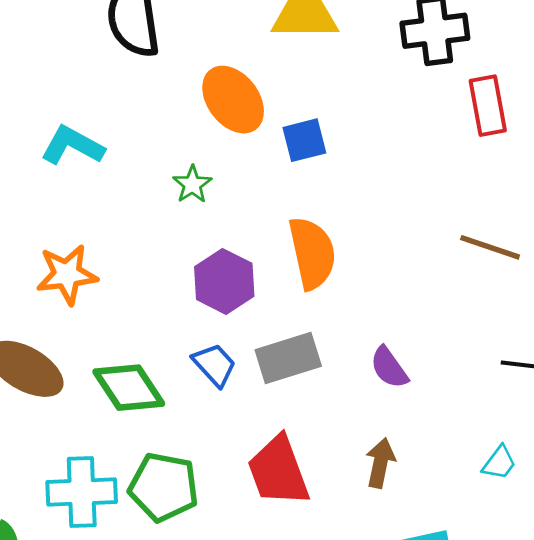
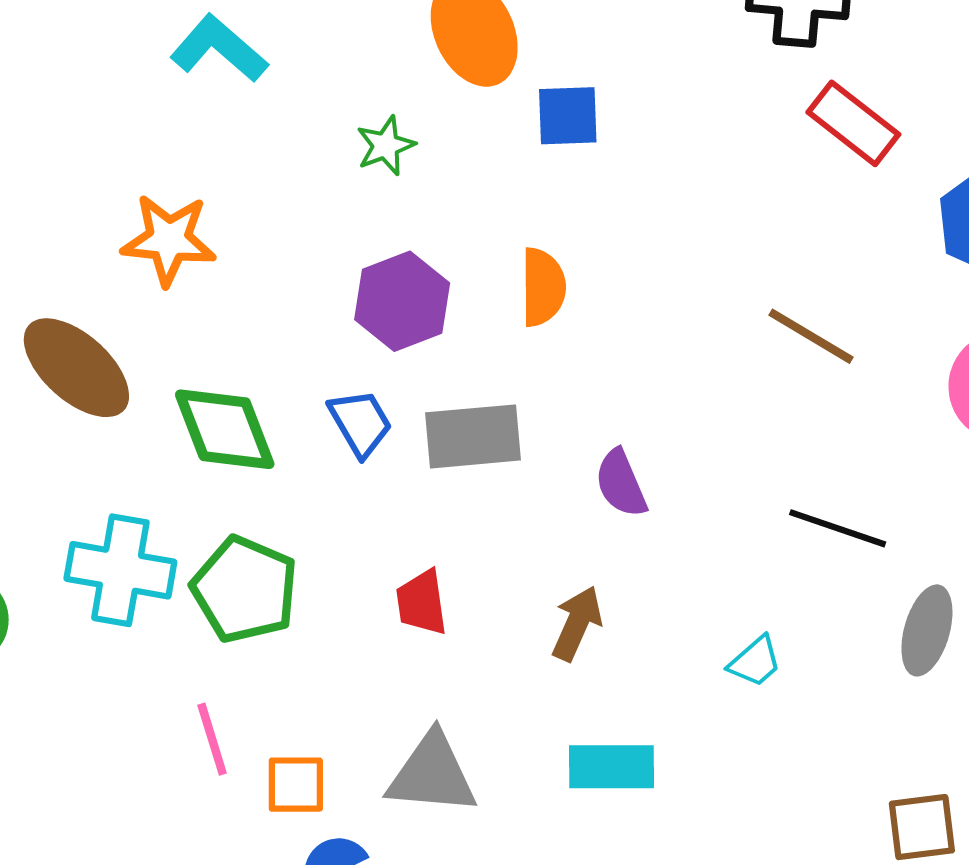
red rectangle: (488, 106) -> (853, 123), turned -54
orange semicircle: (312, 253) -> (543, 287), size x0.7
red trapezoid: (278, 471) -> (422, 603), size x0.6

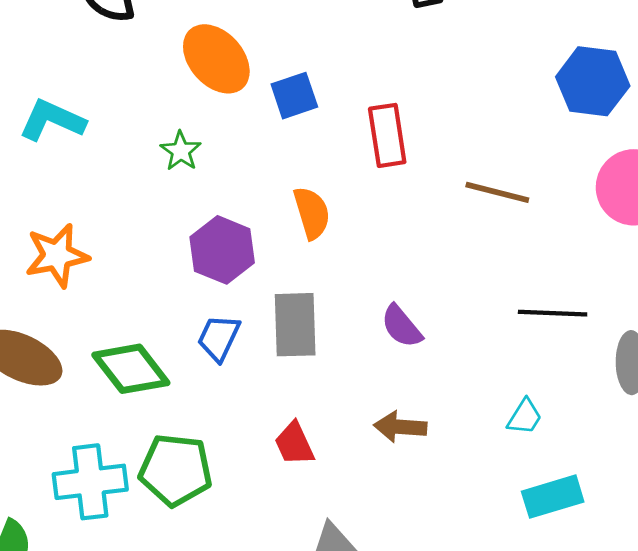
red rectangle: (853, 123) -> (387, 135), moved, turned 60
blue trapezoid: (360, 423) -> (219, 338), turned -108
gray rectangle: (473, 436) -> (295, 325), turned -70
brown arrow: (577, 623) -> (400, 427), turned -93
cyan rectangle: (612, 767) -> (553, 497), moved

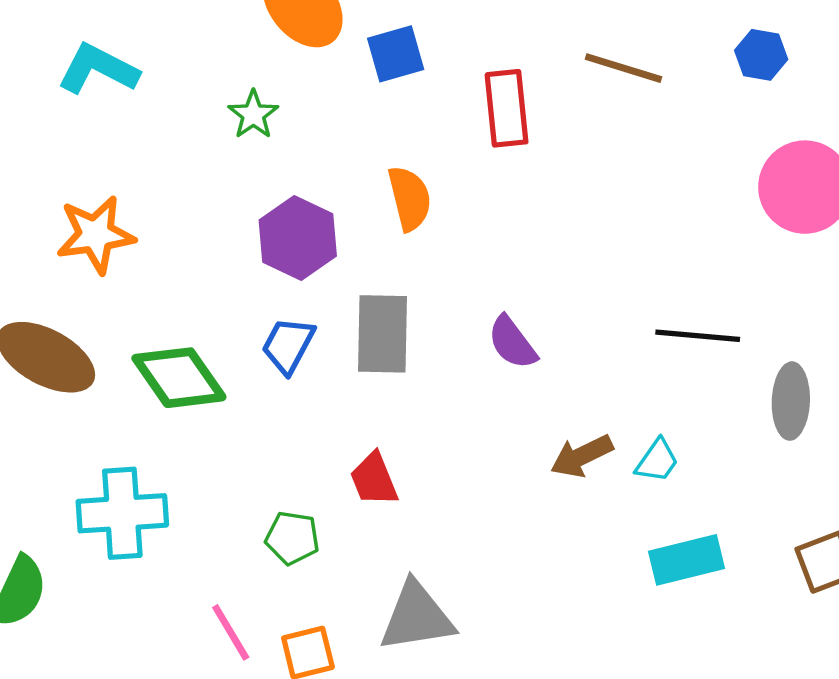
blue hexagon: (593, 81) -> (761, 55), size x0.6
brown line: (497, 192) -> (624, 68), moved
brown arrow: (400, 427) -> (582, 456), moved, turned -33
green pentagon: (176, 470) -> (292, 538), moved, size x0.6

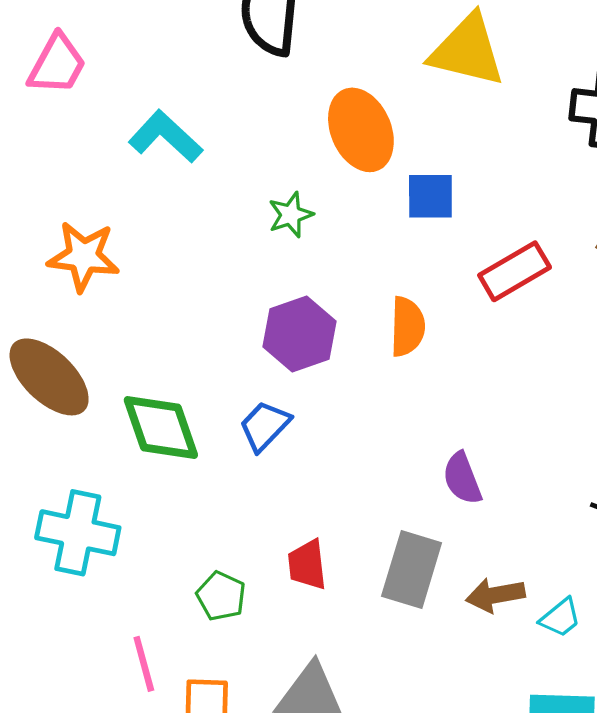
red rectangle: (507, 108) -> (515, 271), turned 50
orange star: (96, 235) -> (83, 256), moved
gray rectangle: (382, 334) -> (412, 569), moved

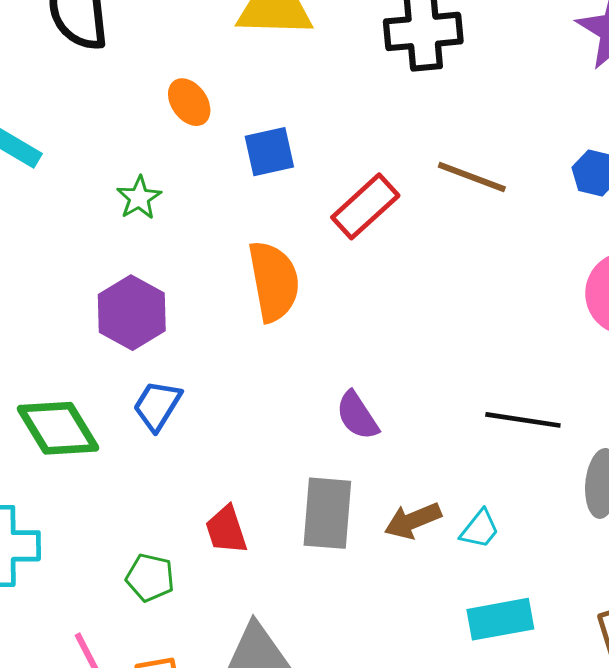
orange ellipse: (361, 130) -> (189, 102), size x0.6
orange semicircle: (407, 327) -> (274, 281), size x1.4
purple hexagon: (299, 334) -> (132, 313), moved

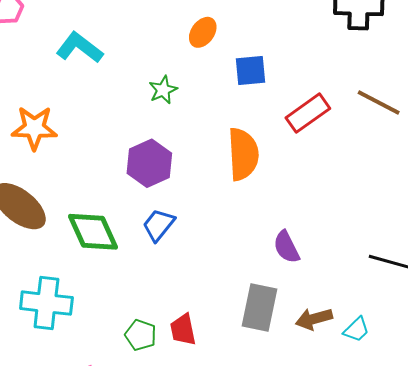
orange ellipse: (189, 102) -> (203, 32), turned 64
red trapezoid: (226, 530) -> (183, 330), moved

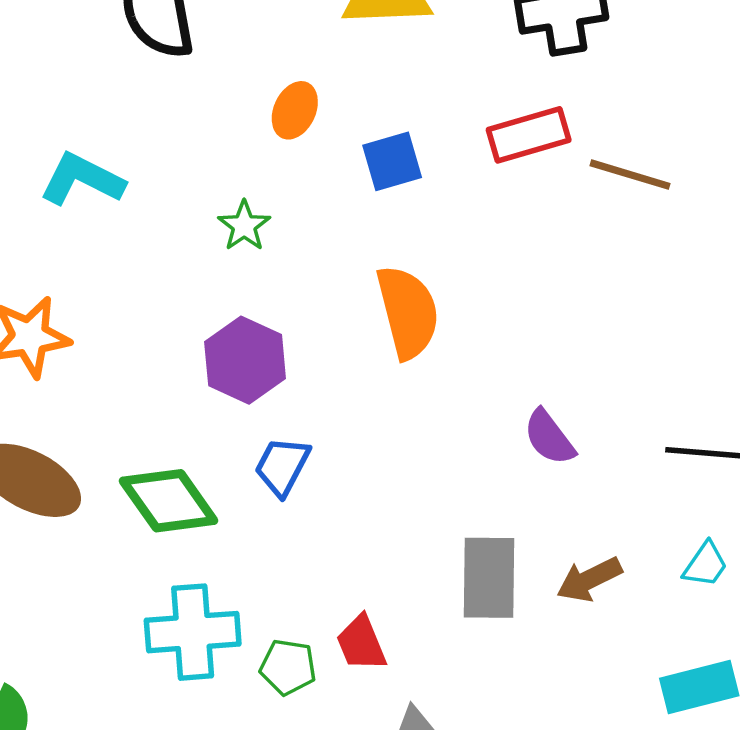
red rectangle: (308, 113) -> (529, 135), moved, turned 30
purple semicircle: (286, 247) -> (549, 437), moved
cyan cross: (46, 303) -> (193, 632), moved
cyan trapezoid: (356, 330) -> (705, 565), moved

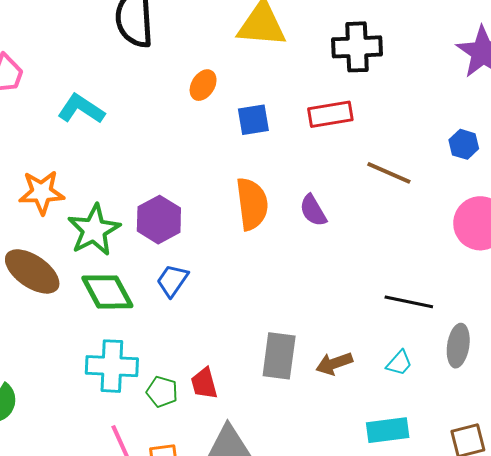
brown line: (630, 175) -> (389, 173), moved
green star: (244, 226) -> (94, 230), moved, size x1.8
purple semicircle: (549, 437) -> (313, 210), moved

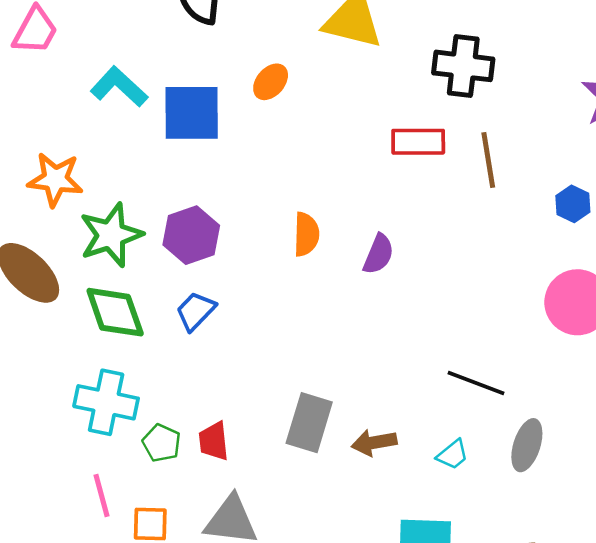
blue square: (253, 120) -> (192, 113), moved, size x1.6
brown line: (389, 173) -> (488, 160), moved, turned 48
orange semicircle: (252, 204) -> (306, 234), size x0.7
purple semicircle: (313, 210) -> (379, 254), turned -136

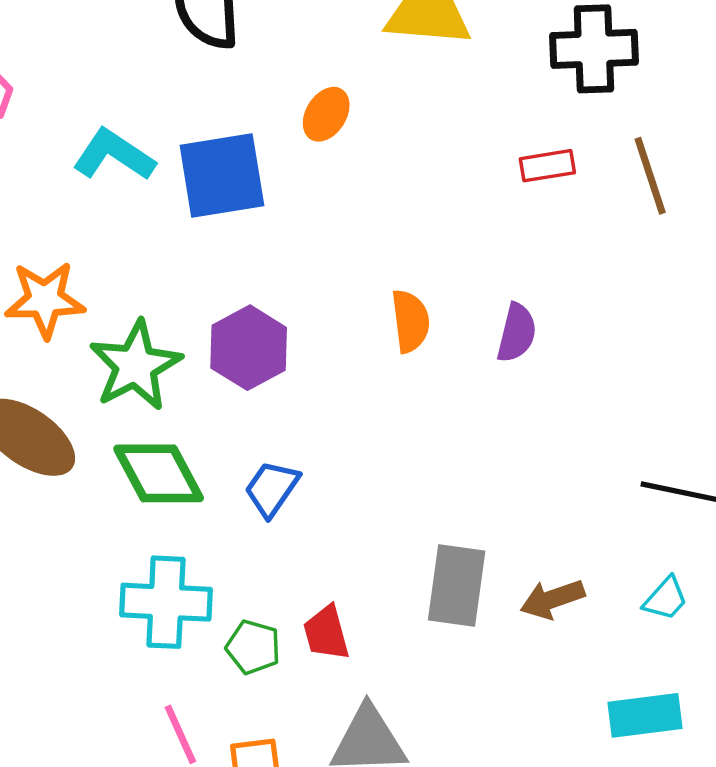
red rectangle: (418, 142) -> (547, 166), size x0.7
blue trapezoid: (196, 311) -> (272, 489), moved

